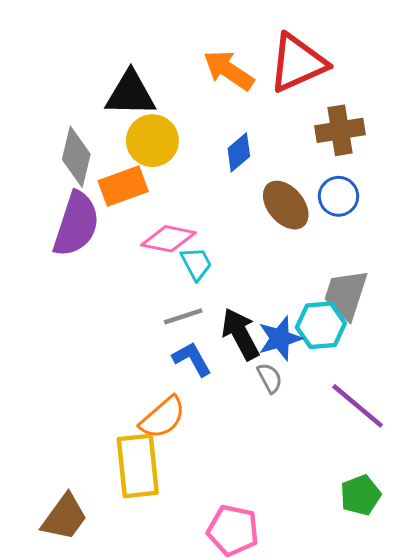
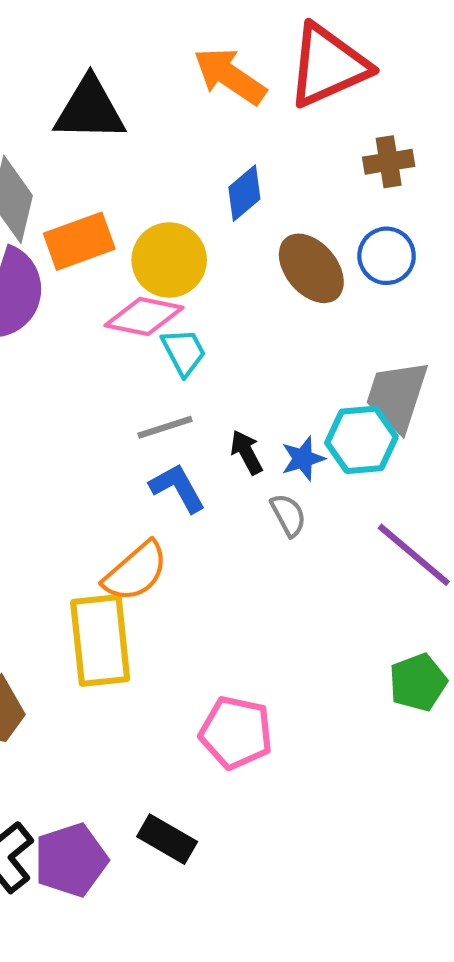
brown cross: (340, 130) -> (389, 162), size x0.7
yellow circle: (152, 141) -> (169, 260), moved
black arrow: (240, 334) -> (246, 452), size x0.6
blue star: (280, 338) -> (303, 459), size x0.7

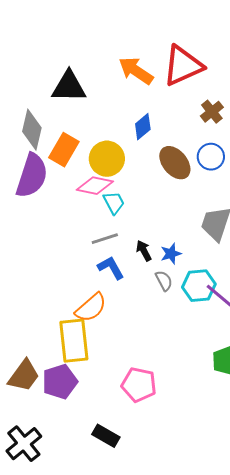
brown cross: (389, 162) -> (212, 112), turned -30
orange rectangle: (79, 241) -> (64, 150), turned -40
cyan hexagon: (361, 440) -> (199, 286), moved
purple pentagon: (71, 860) -> (60, 382), moved

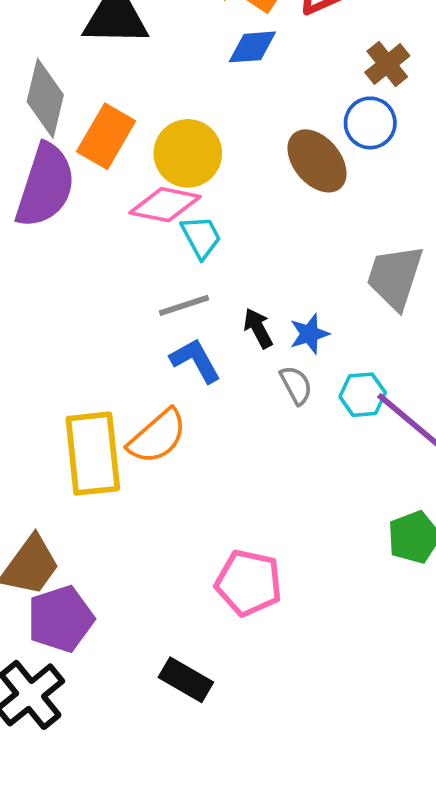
blue diamond: (143, 127) -> (252, 47), moved, turned 36
blue circle: (211, 157) -> (370, 123), moved
cyan hexagon: (199, 286) -> (363, 395), size x0.7
yellow rectangle: (74, 341) -> (93, 454), moved
purple pentagon: (60, 382) -> (60, 619), moved

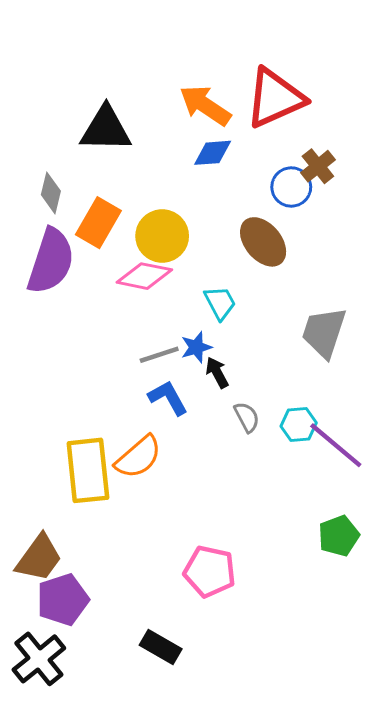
gray diamond: (45, 98) -> (51, 193), size x0.7
blue circle: (370, 123) -> (291, 187), moved
cyan trapezoid: (201, 237) -> (220, 303), moved
blue star: (309, 334) -> (196, 347), moved

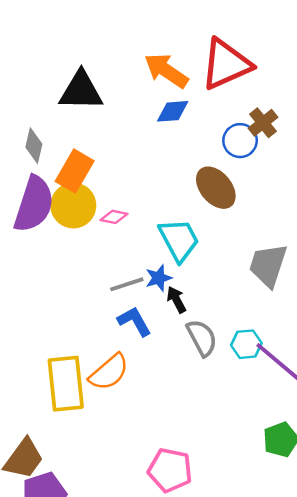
yellow circle: (162, 236) -> (73, 205), moved
pink diamond: (144, 276) -> (114, 217), size x0.6
cyan trapezoid: (220, 303) -> (179, 240), size x1.5
gray semicircle: (247, 417) -> (202, 338), size x1.4

